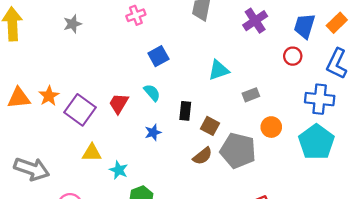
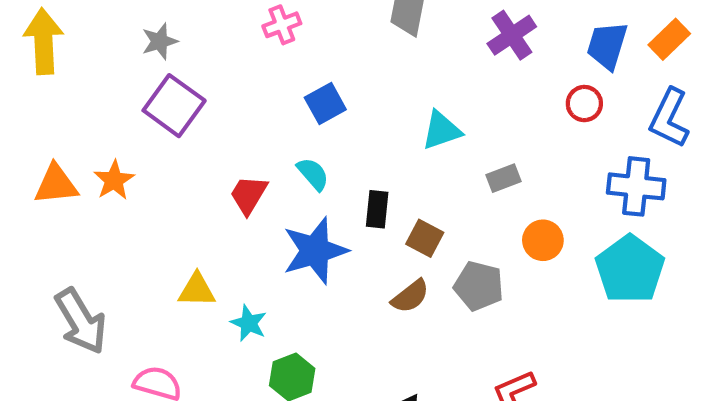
purple square: (80, 110) -> (174, 106), moved
blue star: (153, 132) -> (315, 251), size x2.0
gray pentagon: (238, 151) -> (479, 286), size x0.7
gray arrow: (32, 169) -> (81, 321), turned 40

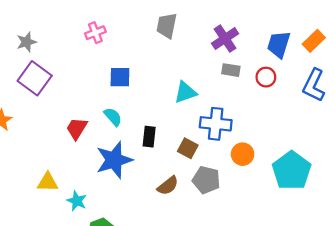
blue square: (325, 104) -> (120, 77), turned 30
gray rectangle: (504, 178) -> (231, 70), moved, turned 30
blue cross: (636, 186) -> (216, 124), moved
brown square: (425, 238) -> (188, 148), moved

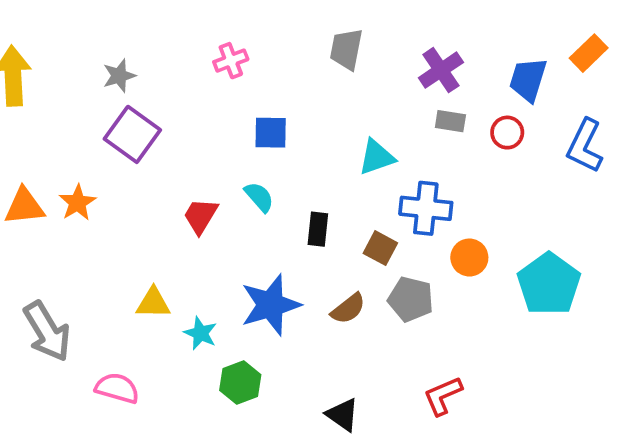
orange rectangle: (314, 41) -> (589, 53), moved
blue star: (114, 160) -> (271, 305), moved

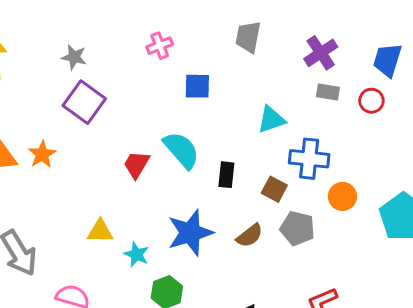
gray star: (119, 76) -> (74, 57), turned 30
blue square: (271, 133) -> (197, 86), moved
cyan semicircle: (259, 197) -> (181, 150), size x1.6

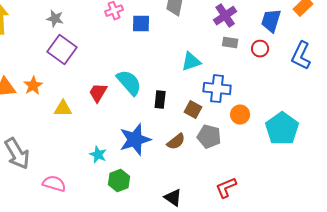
blue square: (197, 86) -> (141, 24), moved
yellow triangle: (100, 231) -> (63, 109), moved

